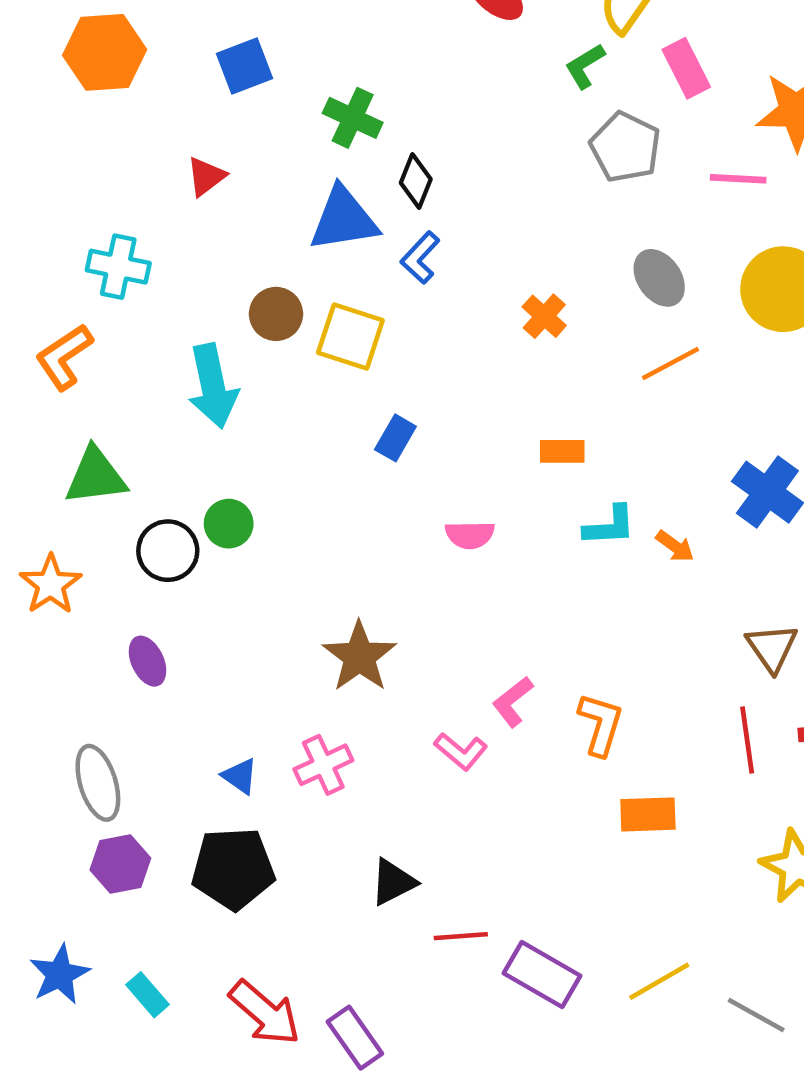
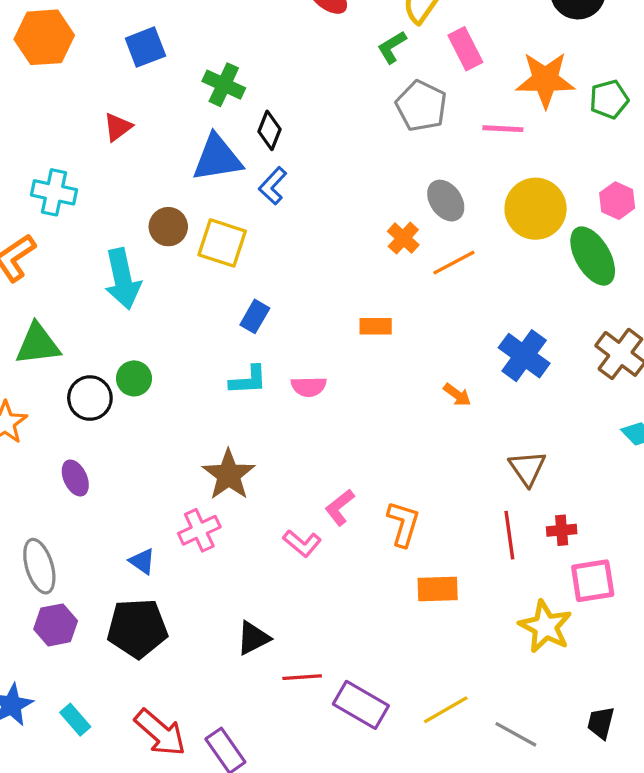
orange cross: (544, 316) -> (403, 238), moved
cyan L-shape: (610, 526) -> (248, 380), moved
pink cross: (323, 765) -> (199, 530), moved

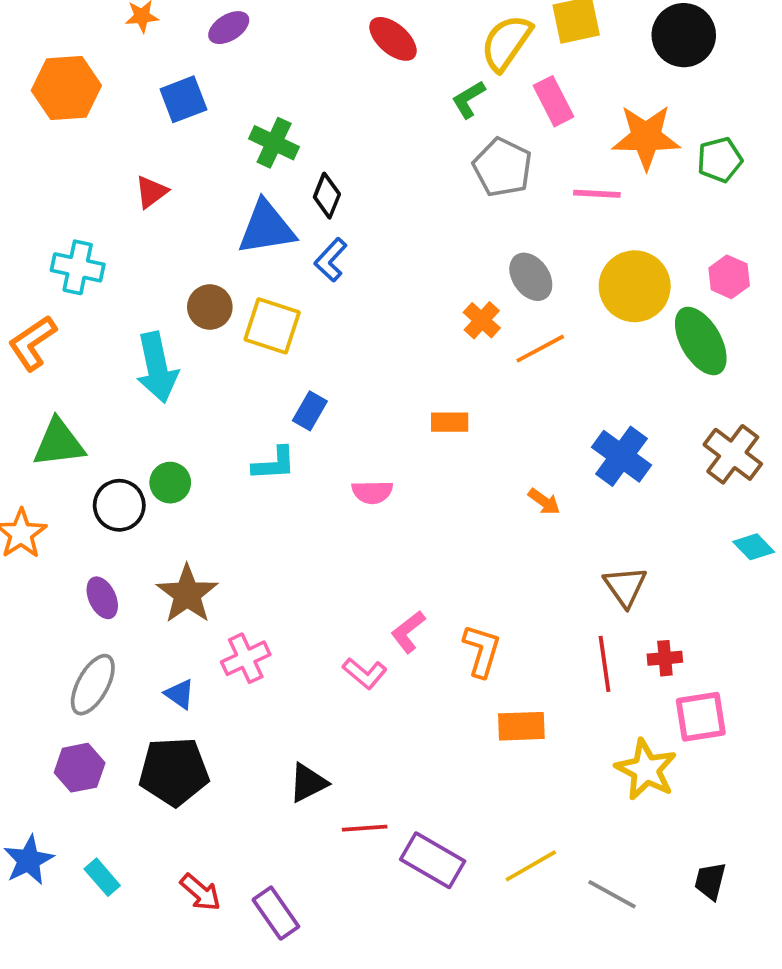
cyan L-shape: (248, 380) -> (274, 464), moved
brown star: (229, 475) -> (187, 594), moved
gray ellipse: (39, 566) -> (93, 685), moved, turned 46
red arrow: (160, 733) -> (200, 892), size x0.7

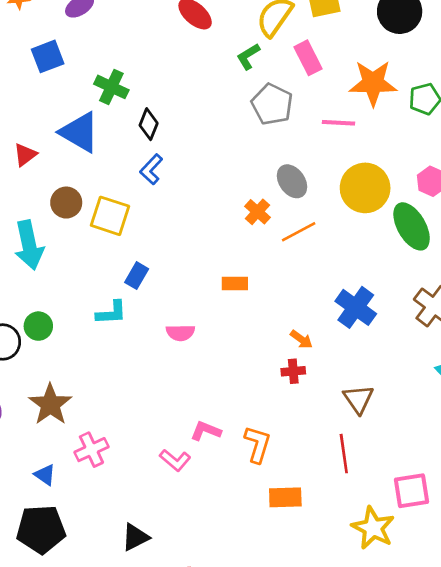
red triangle: (151, 192) -> (25, 155), moved
blue triangle: (266, 228) -> (80, 132), moved, turned 39
pink L-shape: (408, 632) -> (206, 431), turned 60
red cross: (665, 658) -> (293, 371), moved

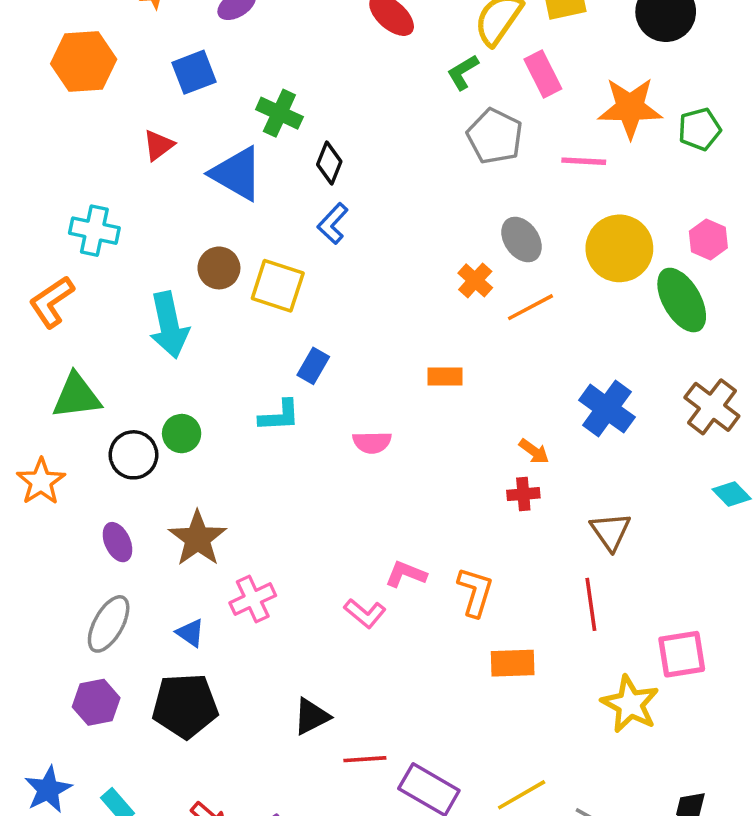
red triangle: (25, 155) -> (158, 145), moved

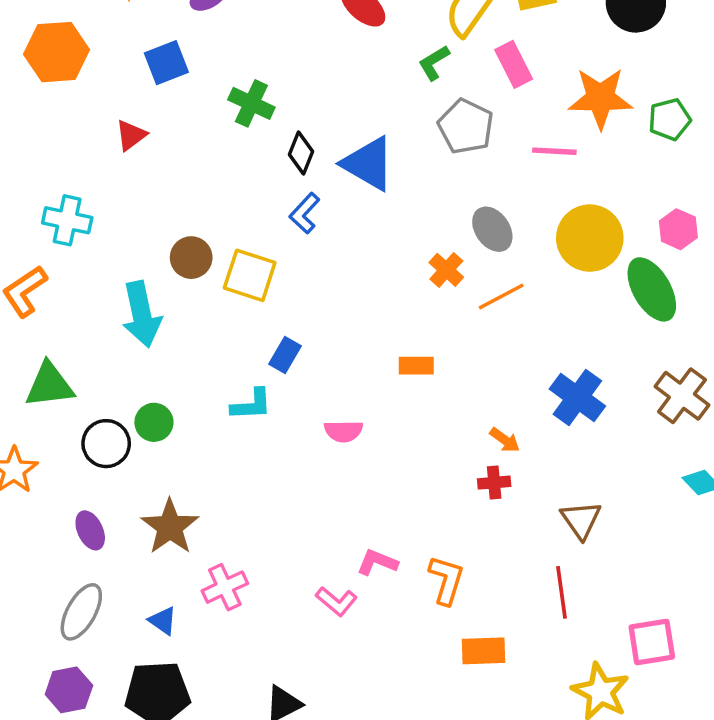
blue triangle: (237, 174) -> (368, 164), moved

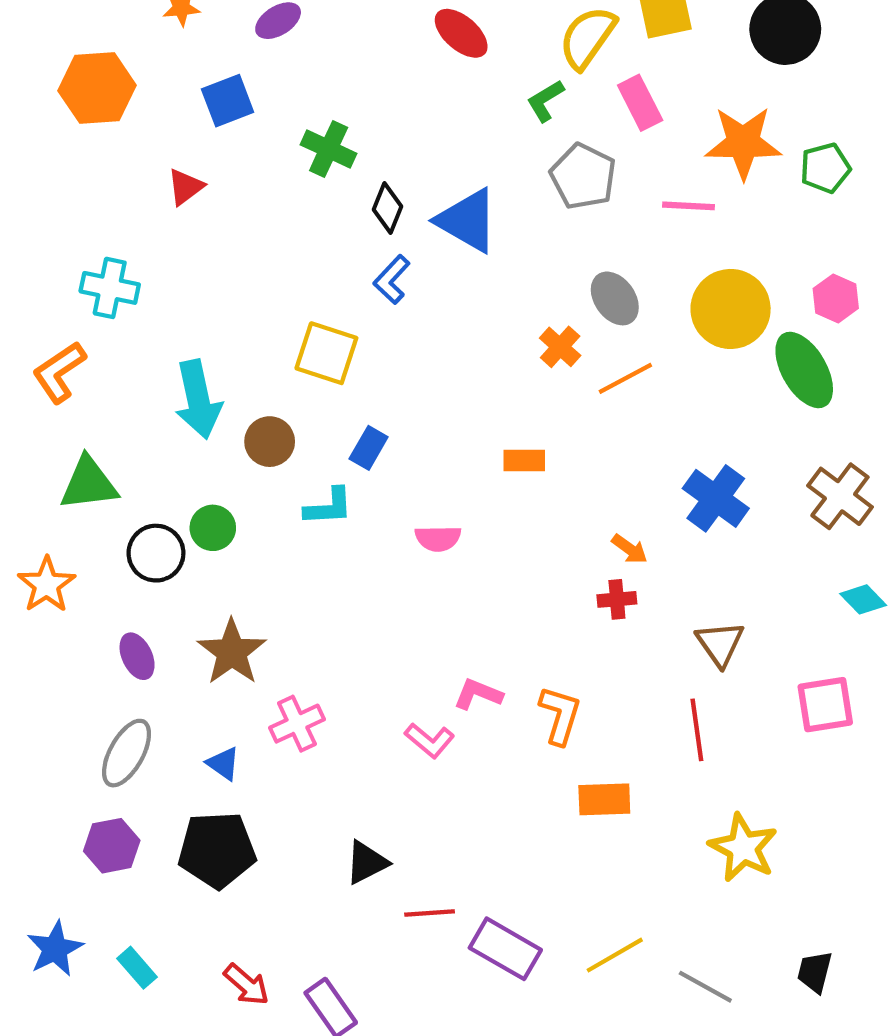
brown circle: (191, 258) -> (270, 442), moved
pink square: (652, 642) -> (825, 705), moved

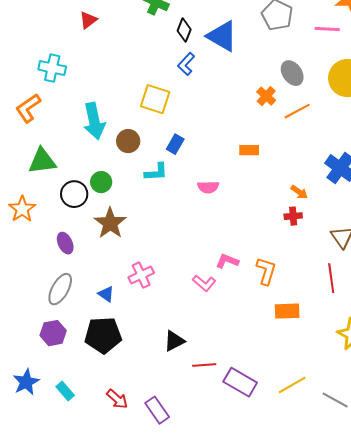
brown star: (232, 652) -> (110, 223), moved

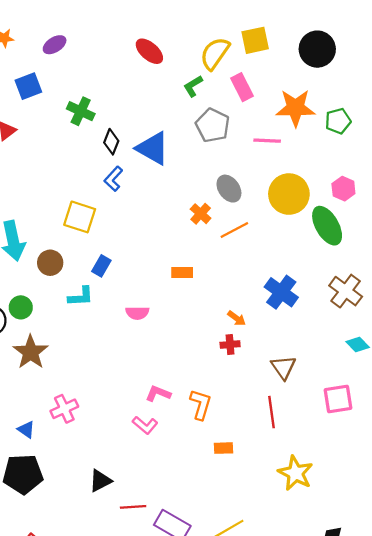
pink L-shape: (204, 283) -> (145, 425), moved
orange rectangle: (287, 311) -> (224, 448), size x0.7

